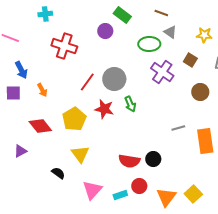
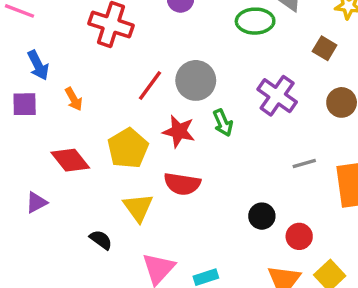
purple cross: (162, 72) -> (277, 96), moved
red semicircle: (129, 161) -> (182, 184), moved
red circle: (139, 186) -> (299, 236), moved

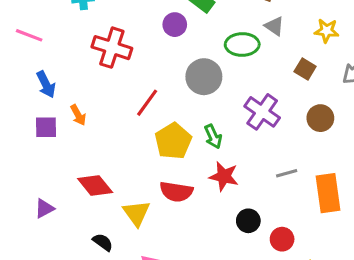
gray circle: (196, 80) -> (204, 77), moved
purple square: (25, 104) -> (46, 127), moved
red star: (179, 131) -> (224, 176), moved
yellow pentagon: (128, 148) -> (173, 141), moved
red diamond: (70, 160) -> (95, 186), moved

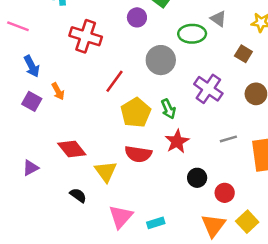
purple square: (46, 127) -> (32, 101), turned 30
red star: (224, 176) -> (177, 141), turned 30

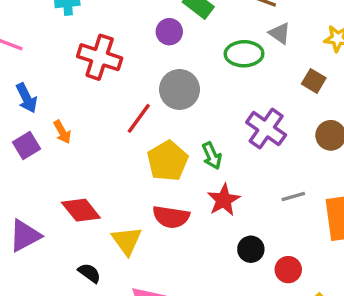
gray circle: (161, 60) -> (179, 89), moved
purple square: (32, 101) -> (27, 146), turned 30
purple triangle: (30, 168) -> (25, 236), size x1.5

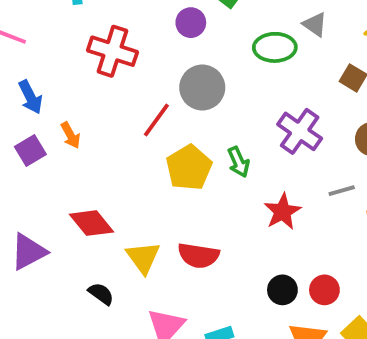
gray line: (293, 197) -> (342, 191), moved
red star: (224, 200) -> (282, 212), moved
red semicircle: (171, 217) -> (198, 256), moved
black circle: (251, 249) -> (282, 290), moved

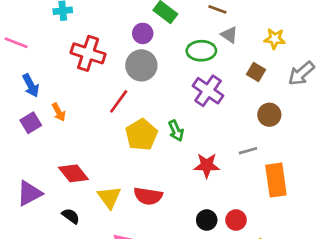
gray circle: (202, 87) -> (141, 65), moved
purple cross: (300, 131) -> (208, 91), moved
red star: (282, 212) -> (207, 165), turned 30
black semicircle: (101, 294) -> (71, 216), moved

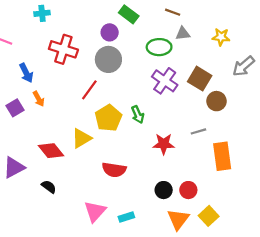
gray triangle: (229, 35) -> (183, 34), turned -42
brown square: (256, 72) -> (200, 79), moved, size x1.5
blue arrow: (31, 85) -> (26, 73), moved
yellow triangle: (109, 197) -> (81, 138), moved, turned 35

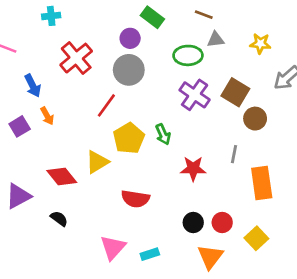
red cross: (63, 49) -> (76, 58), turned 32
gray line: (198, 131) -> (234, 154), turned -63
yellow square: (209, 216) -> (256, 238), moved

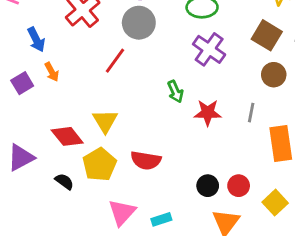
brown square: (235, 92) -> (267, 35), moved
yellow pentagon: (129, 138) -> (99, 165), moved
yellow triangle: (97, 162) -> (105, 121), turned -30
red star: (193, 169) -> (208, 113), moved

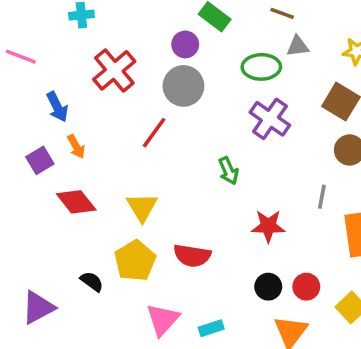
red star: (208, 113) -> (268, 226), moved
red diamond: (67, 136) -> (76, 202), moved
purple triangle: (21, 158) -> (38, 307), moved

